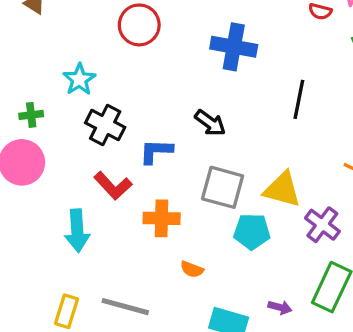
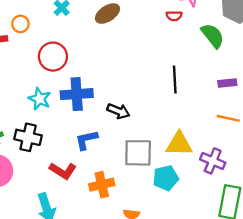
blue cross: (234, 47) -> (77, 94), moved
cyan star: (79, 79) -> (40, 99), moved
black cross: (105, 125) -> (28, 137), moved

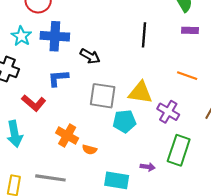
purple rectangle: (227, 83) -> (190, 30), moved
orange cross: (102, 185) -> (67, 136), moved, turned 35

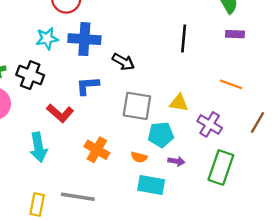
cyan star: (21, 36) -> (47, 39), turned 30
yellow triangle: (140, 93) -> (179, 103), size x0.7
orange semicircle: (90, 150) -> (139, 157), moved
purple arrow: (148, 167) -> (176, 161), moved
cyan rectangle: (117, 180) -> (151, 185), moved

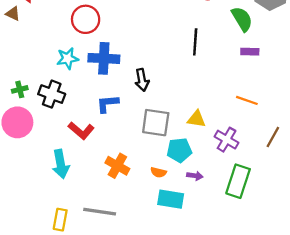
black line: (184, 39) -> (195, 42), moved
black arrow: (123, 62) -> (142, 80), turned 50

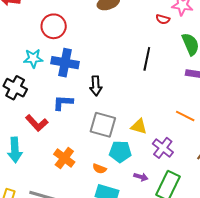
purple arrow: (195, 176) -> (141, 177), moved

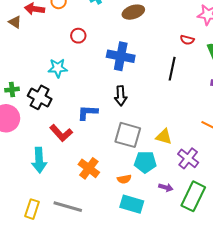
red semicircle: (163, 19) -> (187, 40), moved
red circle: (54, 26) -> (78, 36), size x0.6
blue cross: (65, 63) -> (121, 56), moved
orange semicircle: (99, 169) -> (124, 179), turned -32

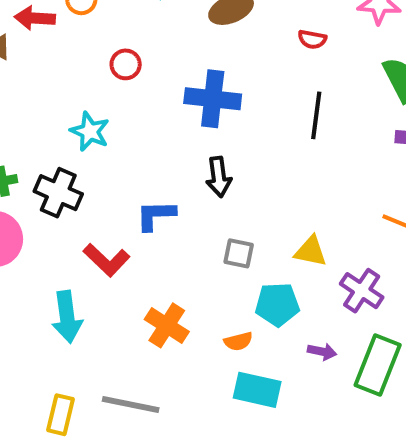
red semicircle: (187, 40) -> (312, 39), moved
cyan star: (58, 68) -> (90, 131), turned 30
gray square: (128, 135) -> (239, 253), size x0.6

